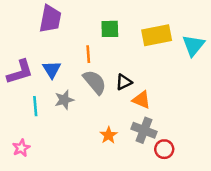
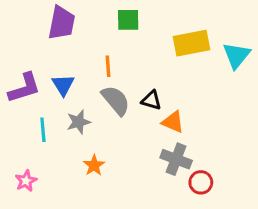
green square: (110, 29) -> (128, 20), moved
black triangle: (124, 82) -> (151, 100), turned 42
orange star: (109, 135) -> (94, 165), moved

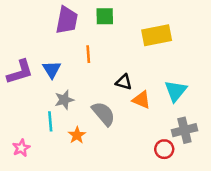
purple trapezoid: (62, 23) -> (67, 20), moved
cyan triangle: (236, 55) -> (176, 91), moved
gray semicircle: (116, 100) -> (103, 114), moved
cyan line: (43, 130) -> (50, 121), moved
gray cross: (176, 159) -> (184, 130), moved, turned -35

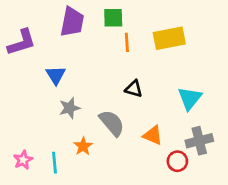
orange line: (88, 54) -> (127, 42), moved
purple L-shape: (20, 72) -> (22, 42), moved
orange triangle: (141, 100) -> (153, 135), moved
cyan line: (50, 121) -> (54, 163), moved

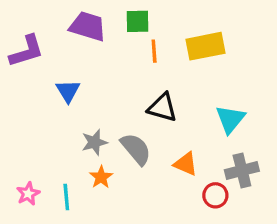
purple trapezoid: (72, 22) -> (88, 26), turned -84
black triangle: (134, 89) -> (162, 108), size x1.4
gray star: (69, 108) -> (94, 142), moved

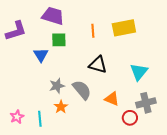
green square: (138, 21) -> (59, 40), moved

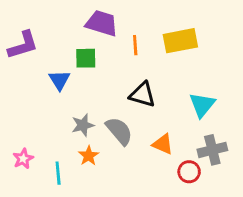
purple trapezoid: (53, 16) -> (102, 23), moved
pink star: (17, 117) -> (23, 159), moved

